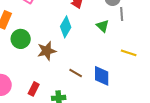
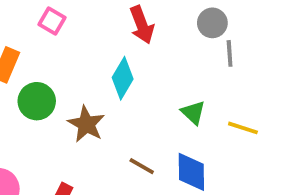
green triangle: (103, 26) -> (193, 113), moved
brown star: (47, 51) -> (86, 124), turned -30

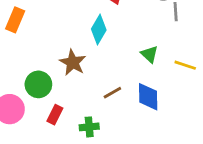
green circle: (37, 101) -> (38, 84), moved
brown line: (142, 166) -> (112, 93), turned -60

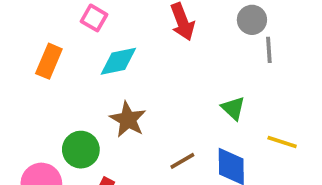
cyan diamond: (99, 30) -> (118, 61), moved, turned 48
yellow line: (185, 65) -> (282, 142), moved

